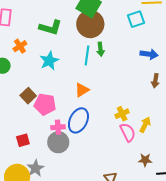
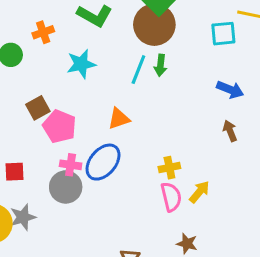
brown arrow: (155, 81) -> (230, 131), turned 136

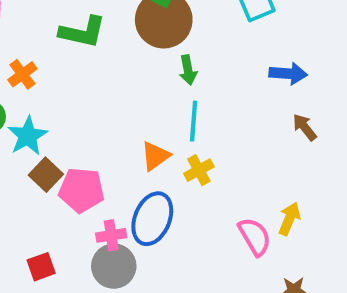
cyan star: (81, 64) -> (28, 136), moved
cyan line: (138, 70) -> (194, 121), moved
yellow cross: (169, 168) -> (199, 170), moved

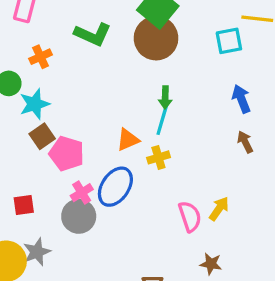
green arrow: (188, 70) -> (165, 97), moved
blue arrow: (288, 74) -> (241, 99), turned -128
pink cross: (111, 235) -> (82, 193), turned -35

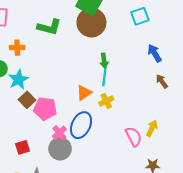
orange cross: (41, 57) -> (17, 48), turned 32

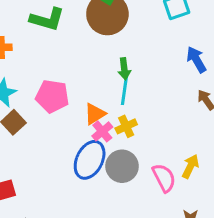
pink pentagon: (45, 109) -> (52, 96), moved
pink cross: (59, 133) -> (102, 131), moved
gray circle: (60, 149) -> (122, 166), moved

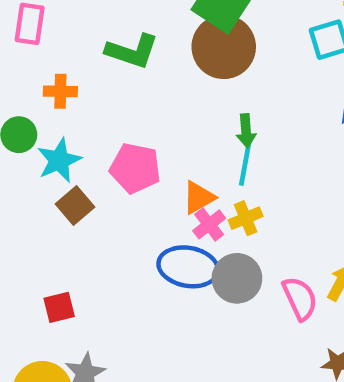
blue ellipse: (90, 160) -> (188, 267), turned 72

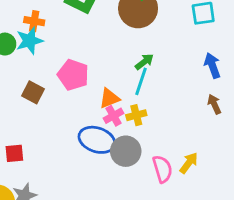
green arrow: (246, 131) -> (144, 62), turned -132
cyan star: (59, 160) -> (29, 41), moved
brown square: (75, 206) -> (33, 92), turned -30

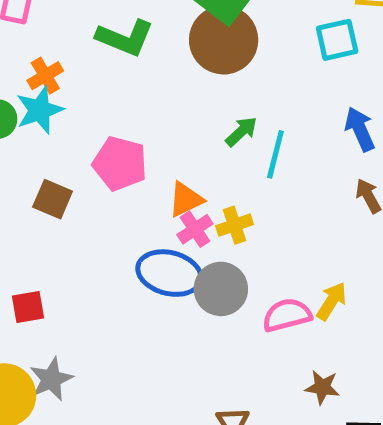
orange cross: (34, 21) -> (45, 76), turned -36
cyan line: (141, 81) -> (275, 154), moved
pink semicircle: (162, 169) -> (287, 315), turned -84

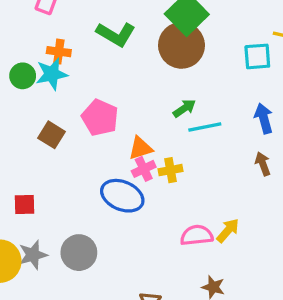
orange cross: (45, 76) -> (59, 52), turned 30
cyan line: (275, 154) -> (205, 127), turned 56
gray circle: (221, 289) -> (79, 253), moved

